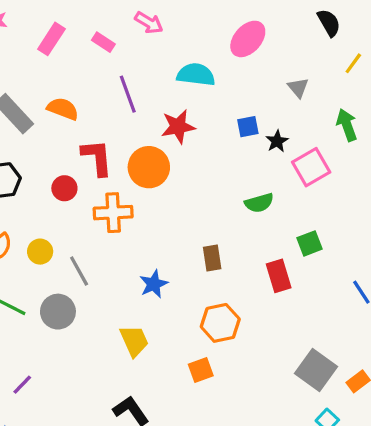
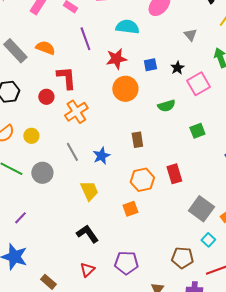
blue square: (248, 127) -> (150, 65), moved
orange circle: (149, 167) -> (125, 89), moved
orange cross: (113, 213) -> (76, 112), turned -30
gray line: (79, 271) -> (72, 152), moved
red rectangle: (279, 276) -> (174, 174), moved

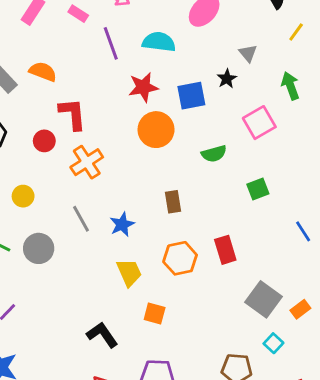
purple line: (85, 39) -> (111, 43), moved
blue square: (150, 65) -> (191, 96), size x1.5
black star: (177, 68) -> (227, 79), moved
yellow trapezoid: (89, 191) -> (129, 272), moved
orange square: (130, 209) -> (155, 314), moved, turned 35

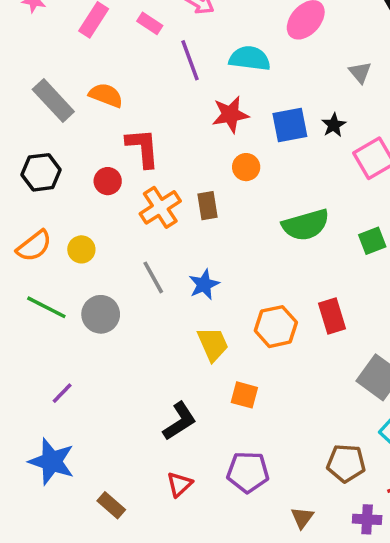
black star: (227, 79) -> (334, 125), moved
orange circle: (156, 130) -> (246, 167), size x0.6
green semicircle: (214, 154) -> (306, 225), moved, size x1.5
brown rectangle: (173, 202) -> (208, 206), moved
black L-shape: (102, 335) -> (180, 421), turned 92

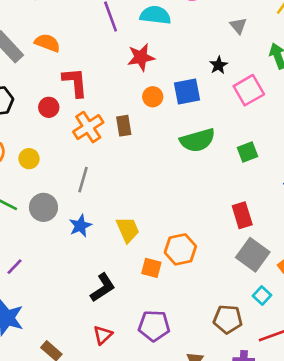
blue square: (290, 125) -> (187, 92), moved
gray line: (153, 277) -> (83, 180), turned 45
blue star: (204, 284) -> (80, 226), moved
red rectangle: (332, 316) -> (242, 215), moved
orange hexagon: (276, 327) -> (180, 249), moved

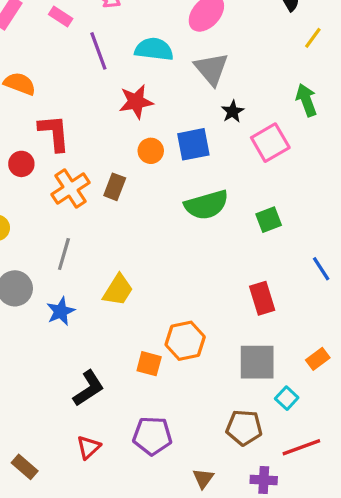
gray triangle: (238, 26) -> (211, 69), moved, size x1.6
brown rectangle: (124, 126) -> (115, 187), turned 30
yellow trapezoid: (128, 230) -> (118, 290), moved, turned 56
gray square: (253, 255) -> (257, 362), moved, turned -36

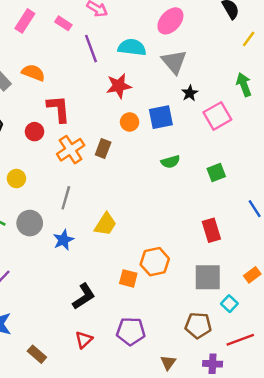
green semicircle: (206, 205) -> (170, 162), size x0.6

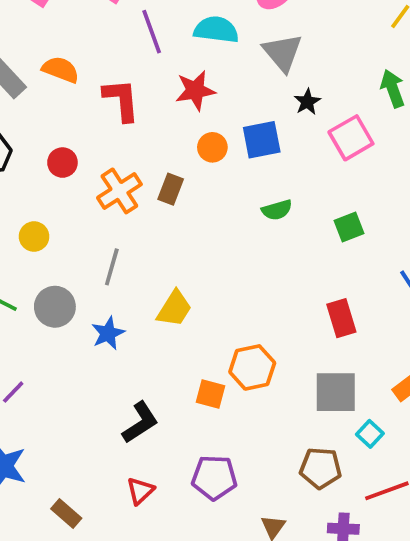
red L-shape: (59, 109) -> (121, 100), moved

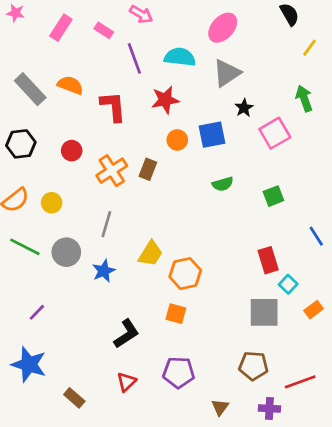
gray triangle: (283, 52) -> (227, 73), turned 36
orange hexagon: (252, 367) -> (185, 274), moved
cyan square: (370, 434) -> (288, 284), moved

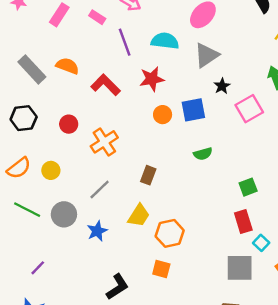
red L-shape: (113, 107) -> (106, 85), turned -40
brown rectangle: (148, 169) -> (148, 175), moved
green square: (273, 196) -> (248, 187), moved
gray line: (106, 224) -> (100, 189), turned 30

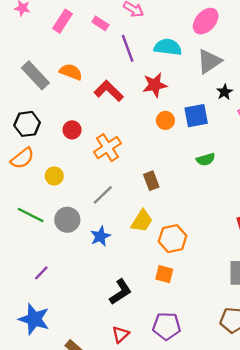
orange semicircle: (19, 168) -> (22, 158), moved
brown rectangle: (148, 175) -> (151, 181), turned -42

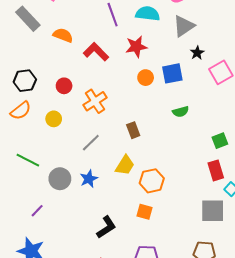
gray rectangle: (35, 75) -> (28, 19), moved
yellow circle: (54, 176) -> (54, 119), moved
gray circle: (67, 220) -> (60, 179), moved

